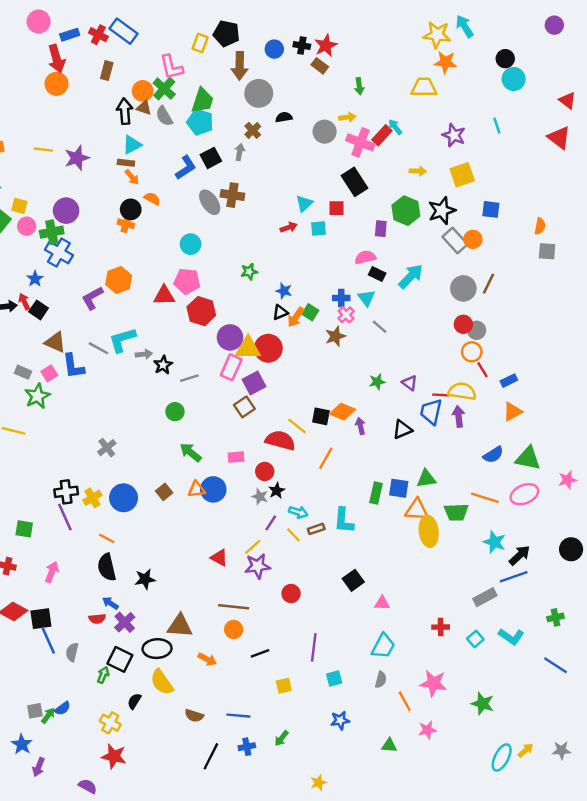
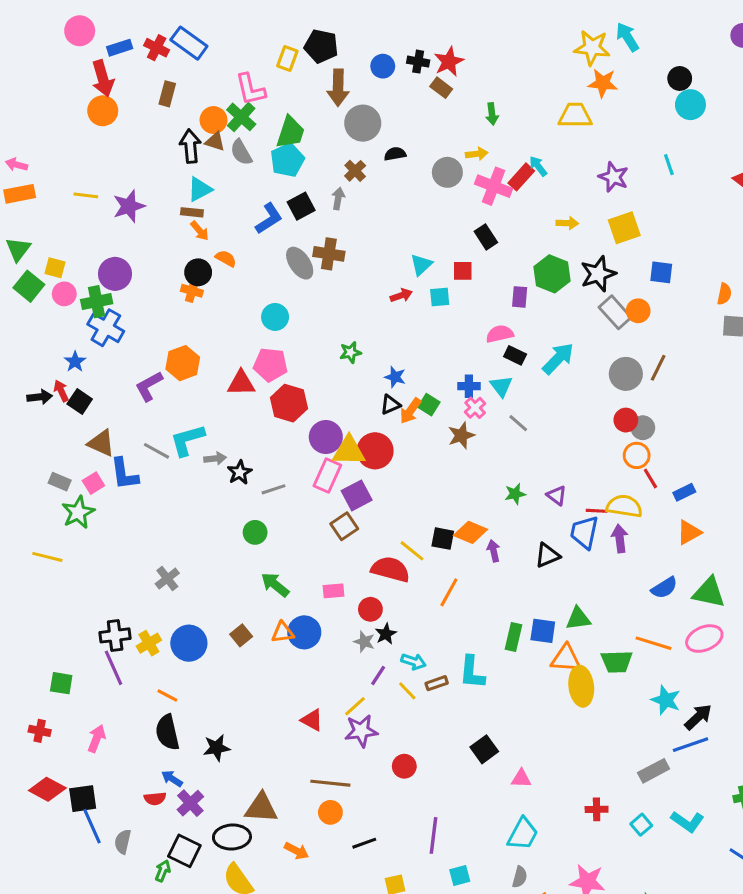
cyan pentagon: (200, 122) -> (287, 160), turned 30
black rectangle: (354, 182) -> (486, 237), size x0.7

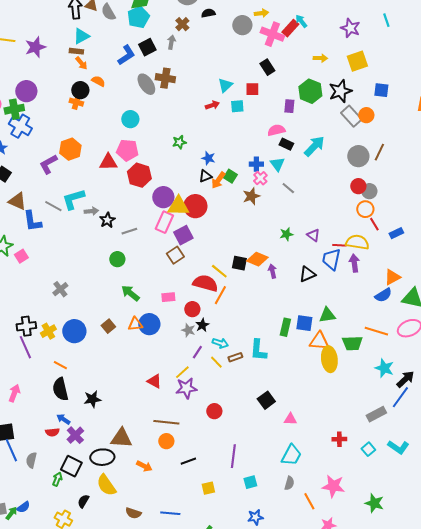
pink square: (93, 483) -> (21, 256), moved
orange triangle: (689, 532) -> (392, 277), moved
orange line: (449, 592) -> (220, 295), moved
blue line: (690, 745) -> (400, 397), turned -35

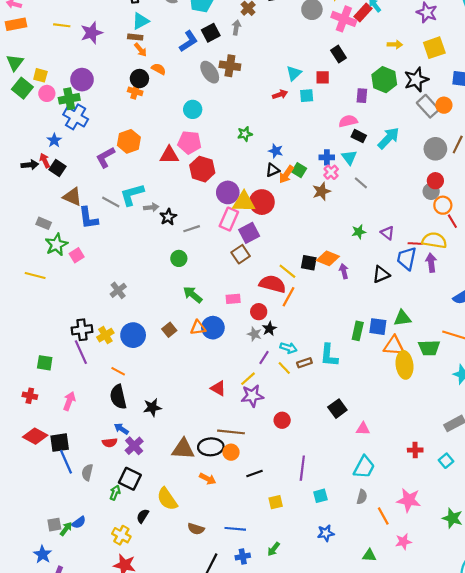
gray circle: (369, 191) -> (431, 191), moved
black ellipse: (102, 457) -> (211, 447), moved

